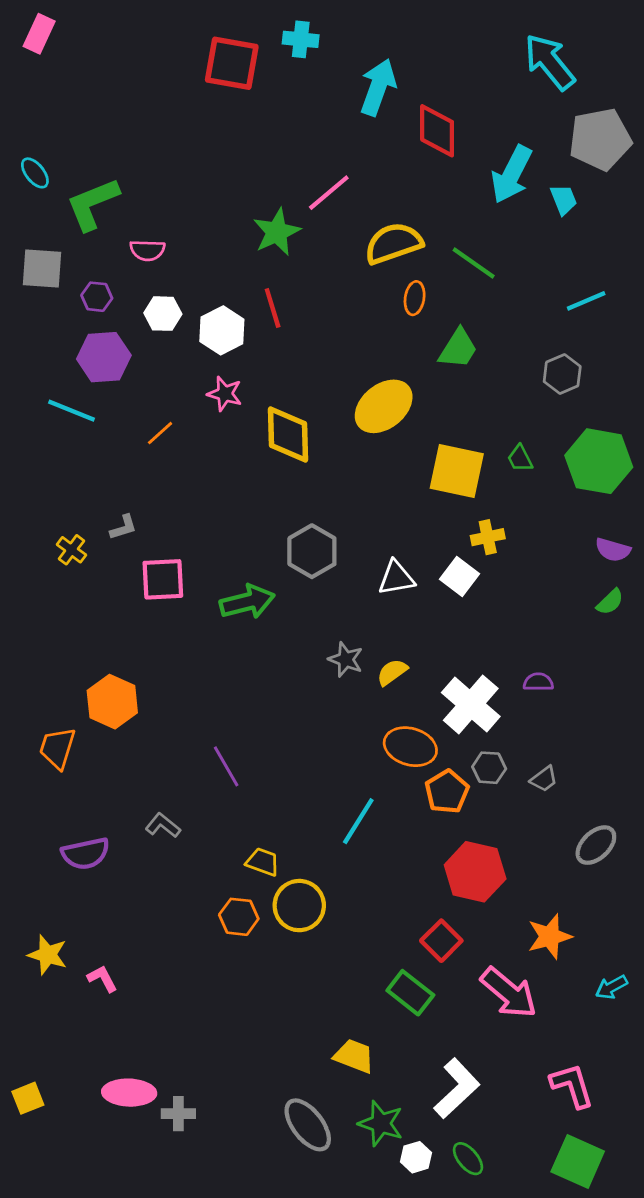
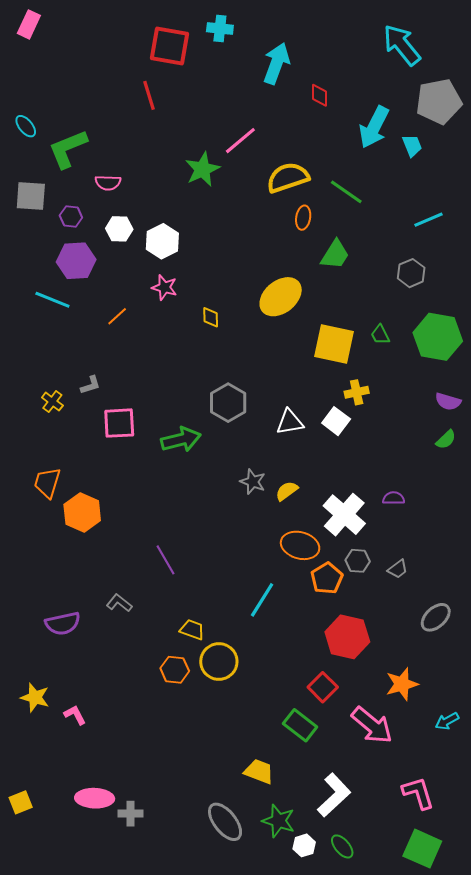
red diamond: (437, 131) -> (320, 95), size x0.6
red line: (273, 308) -> (149, 95), moved
yellow diamond: (288, 434) -> (211, 317), size x0.5
orange trapezoid: (57, 748) -> (47, 483), moved

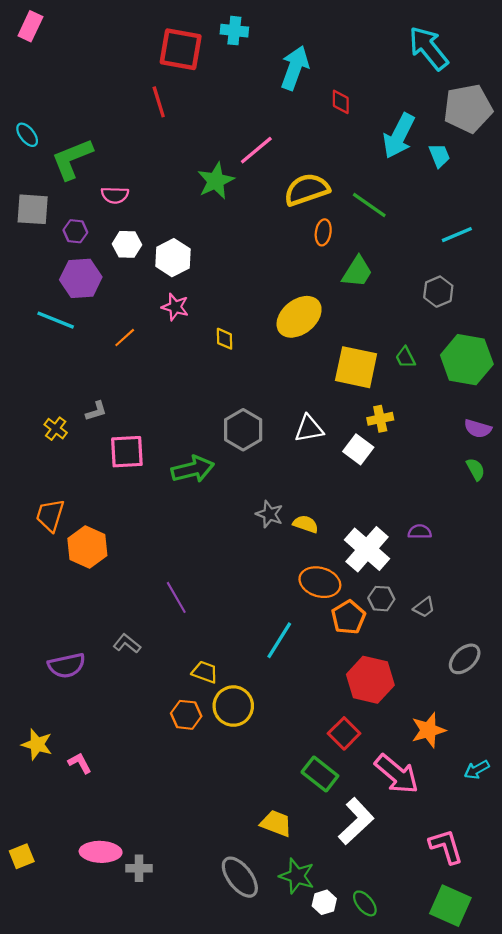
white triangle: (290, 422) -> (309, 429), moved
green semicircle: (446, 440) -> (476, 469), turned -75
yellow semicircle: (287, 491) -> (306, 524), turned 55
white L-shape: (334, 795) -> (356, 821), moved

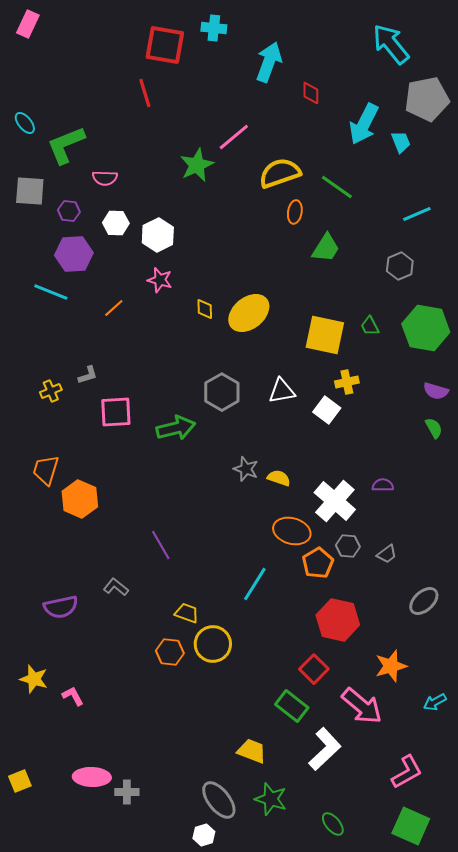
yellow ellipse: (299, 317) -> (249, 313), moved
yellow cross: (56, 429) -> (51, 391), turned 30
pink L-shape: (446, 846) -> (407, 772), turned 78
white hexagon: (324, 902) -> (204, 835), moved

